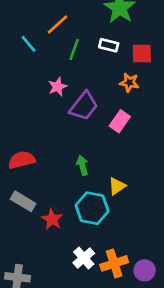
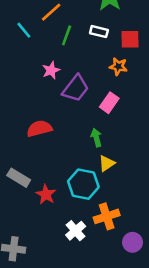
red semicircle: (22, 160) -> (39, 129), moved
green arrow: (82, 165) -> (96, 138), moved
orange cross: (114, 263) -> (107, 216), moved

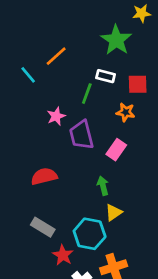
green line: (67, 35) -> (87, 94), moved
purple trapezoid: (76, 88) -> (81, 135), turned 128
gray rectangle: (19, 178) -> (43, 227), moved
red star: (46, 194) -> (63, 255), moved

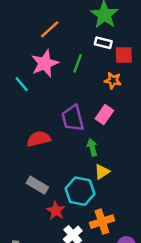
cyan line: (28, 75) -> (22, 84), moved
white rectangle: (106, 76) -> (103, 43), moved
pink star: (56, 116) -> (45, 63), moved, size x1.6
purple trapezoid: (81, 135) -> (73, 118), moved

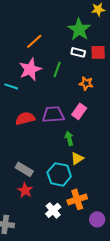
red square: (124, 55) -> (98, 52), moved
cyan line: (22, 84) -> (11, 86), turned -32
purple trapezoid: (73, 118) -> (53, 114), turned 100
red semicircle: (39, 139) -> (25, 118), moved
red star: (56, 211) -> (25, 190), moved

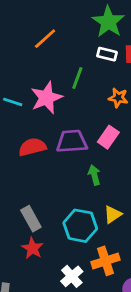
pink star: (30, 69) -> (46, 98), moved
yellow triangle: (77, 158) -> (113, 214), moved
gray rectangle: (24, 169) -> (31, 219), turned 30

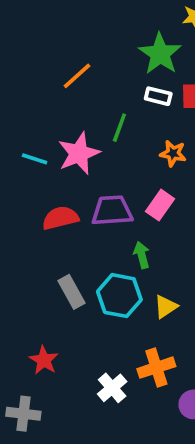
gray rectangle: (31, 219) -> (71, 292), moved
cyan hexagon: (80, 226) -> (119, 296), moved
red star: (32, 248) -> (44, 360), moved

